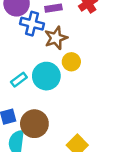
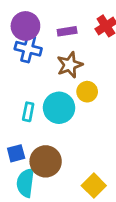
blue cross: (32, 24) -> (28, 49), moved
cyan rectangle: (19, 80) -> (28, 112), turned -42

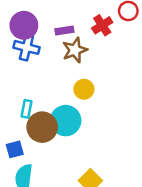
brown star: (70, 65) -> (75, 50), moved
cyan circle: (59, 108) -> (66, 121), moved
brown circle: (46, 161) -> (42, 127), moved

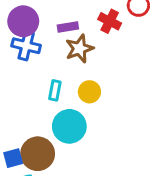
red cross: (102, 25) -> (110, 21), turned -30
cyan rectangle: (26, 109) -> (55, 90), moved
brown circle: (42, 127) -> (38, 154), moved

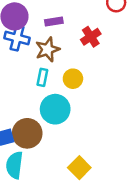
red cross: (110, 21) -> (91, 37), moved, turned 30
brown star: (79, 49) -> (48, 49), moved

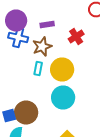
yellow circle: (73, 79) -> (62, 70), size x1.5
cyan circle: (55, 109) -> (63, 98), moved

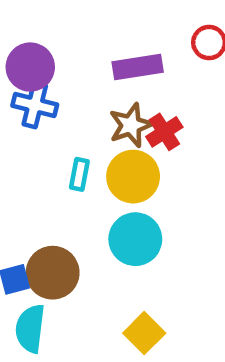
purple rectangle: (47, 24) -> (138, 67), moved, size x1.5
red cross: (76, 36) -> (164, 132), moved
brown star: (42, 46) -> (131, 125), moved

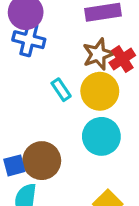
cyan rectangle: (79, 174) -> (61, 90), turned -45

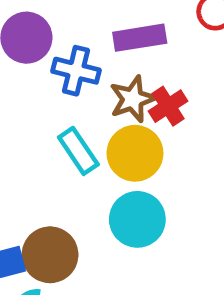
blue cross: (29, 40) -> (76, 71), moved
cyan rectangle: (61, 90) -> (78, 151), size x1.4

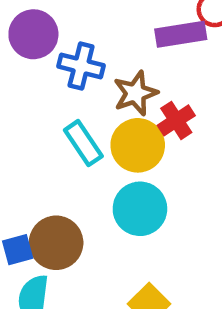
purple rectangle: (140, 38) -> (181, 34), moved
red cross: (168, 106) -> (176, 120), moved

